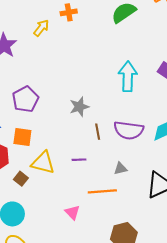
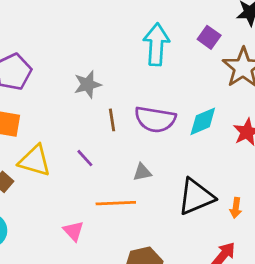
purple line: (79, 160) -> (85, 158), turned 48

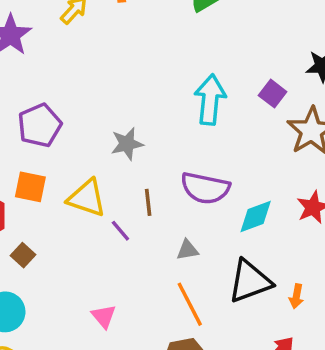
brown line: (112, 120) -> (148, 202), moved
cyan diamond: (203, 121) -> (256, 217), moved
yellow triangle: (35, 161) -> (87, 198), moved
orange line: (116, 203) -> (190, 304), moved, turned 63

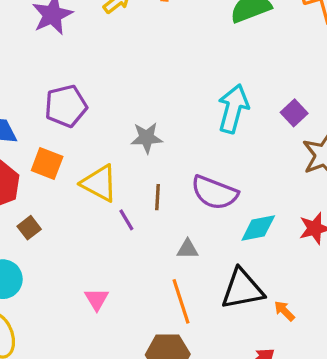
orange arrow: (296, 296) -> (284, 311), turned 115

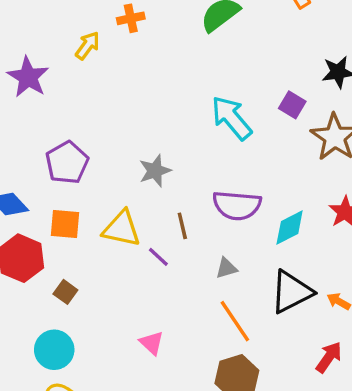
cyan arrow: (233, 109) -> (231, 118), turned -39

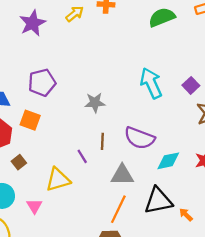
yellow triangle: (122, 229) -> (58, 180), moved, turned -44
gray triangle: (226, 268) -> (122, 175), size x1.6
orange line: (235, 321) -> (118, 209), turned 44
pink triangle: (152, 343) -> (34, 206), moved

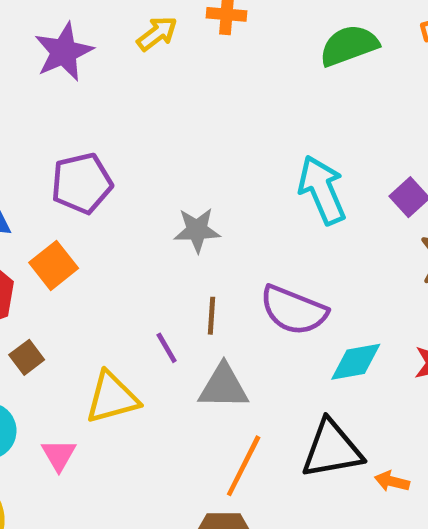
orange square: (30, 120) -> (54, 265), turned 30
gray triangle: (122, 175) -> (223, 387), moved
orange arrow: (186, 215) -> (392, 481), turned -32

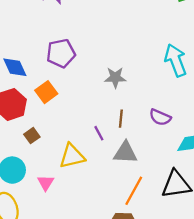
purple semicircle: (294, 310) -> (160, 117), size x0.7

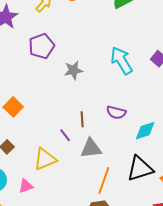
purple pentagon: (61, 53) -> (42, 46), moved
gray star: (115, 77) -> (73, 70), moved
pink triangle: (46, 183) -> (26, 186), turned 49

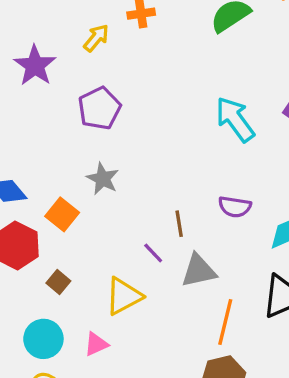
gray star: (73, 70) -> (103, 179), moved, turned -30

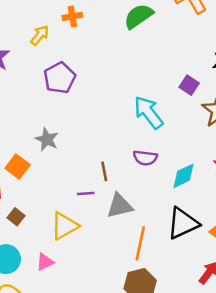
purple pentagon: (99, 108) -> (60, 78), moved
cyan arrow: (235, 119) -> (149, 112), moved
purple line: (153, 253) -> (86, 194), turned -49

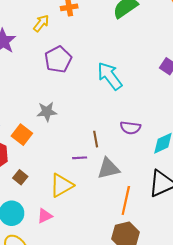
cyan arrow: (149, 112) -> (110, 76), moved
gray star: (47, 139) -> (47, 112), turned -30

